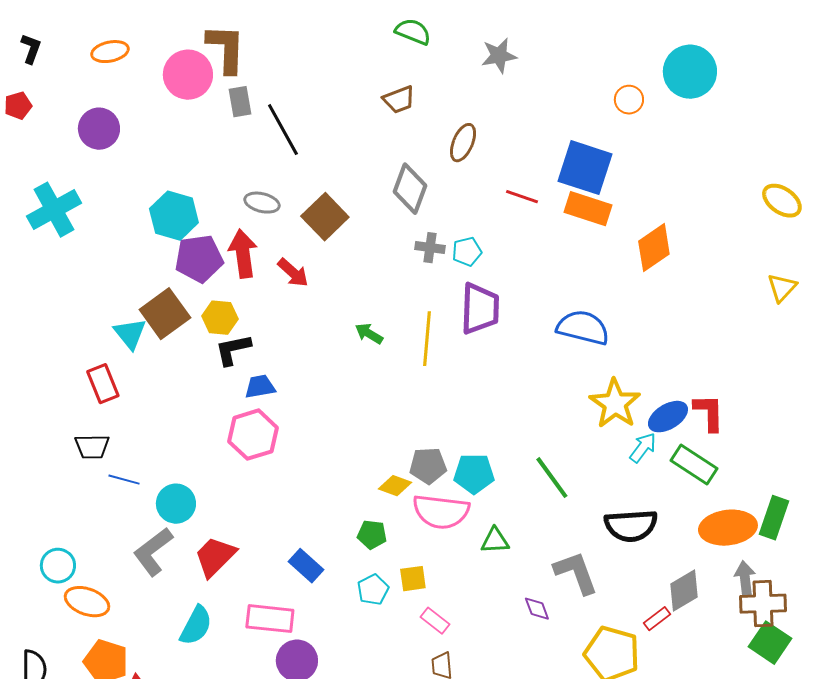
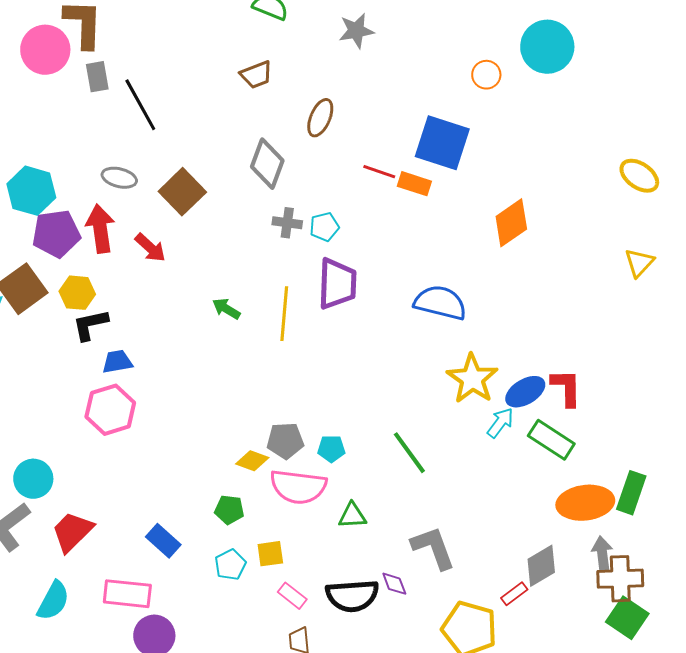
orange rectangle: (588, 209) -> (414, 184), moved, size x0.7
cyan pentagon: (474, 474) -> (331, 449), size x0.7
black semicircle: (631, 526) -> (352, 596), moved

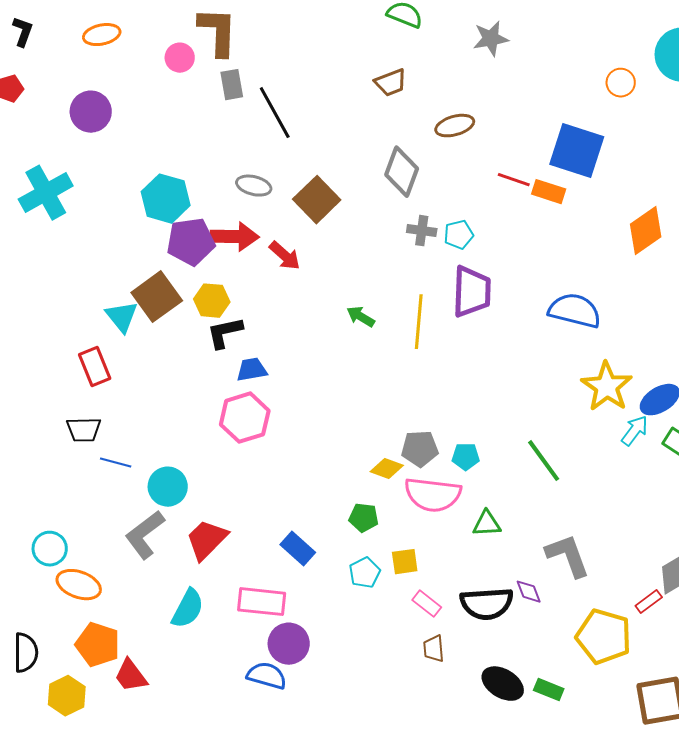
pink circle: (45, 50) -> (180, 58), size x0.6
brown ellipse: (320, 118) -> (455, 126), turned 51
red arrow: (100, 229) -> (235, 237), turned 99

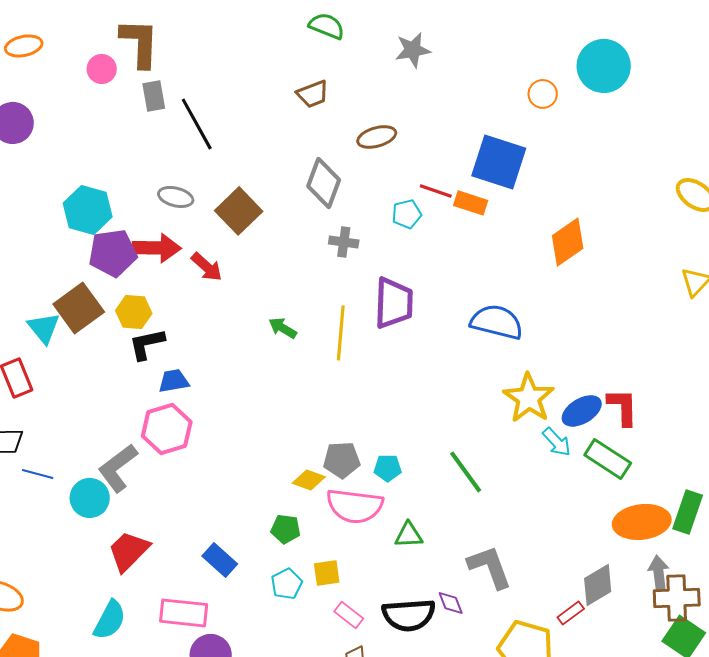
cyan pentagon: (459, 235) -> (407, 214), moved
cyan arrow: (635, 431) -> (557, 442), turned 100
gray L-shape: (145, 535) -> (118, 468), moved

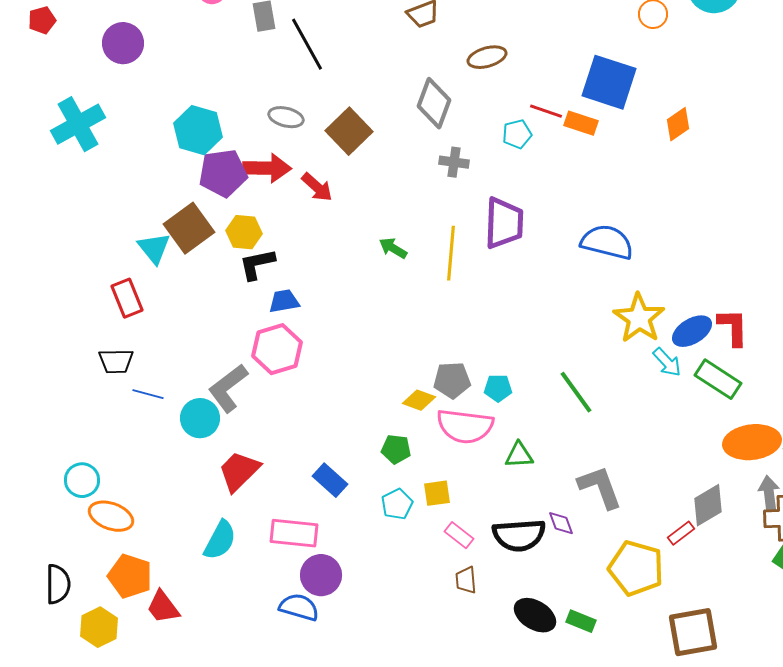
orange diamond: (568, 242) -> (678, 124), moved, size x0.7

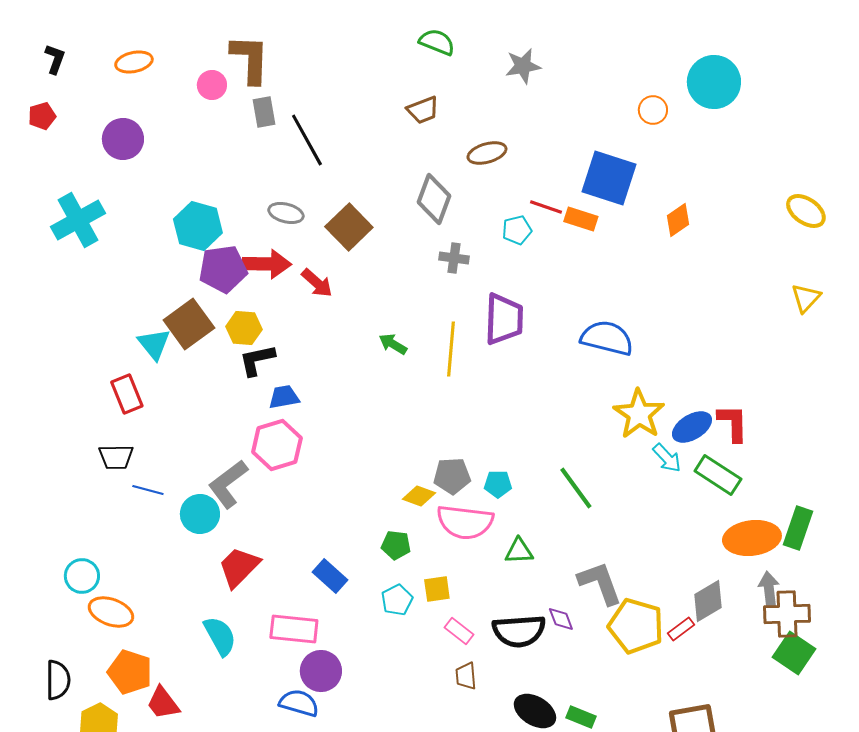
cyan semicircle: (220, 540) -> (220, 636), turned -57
yellow pentagon: (636, 568) -> (636, 626), moved

